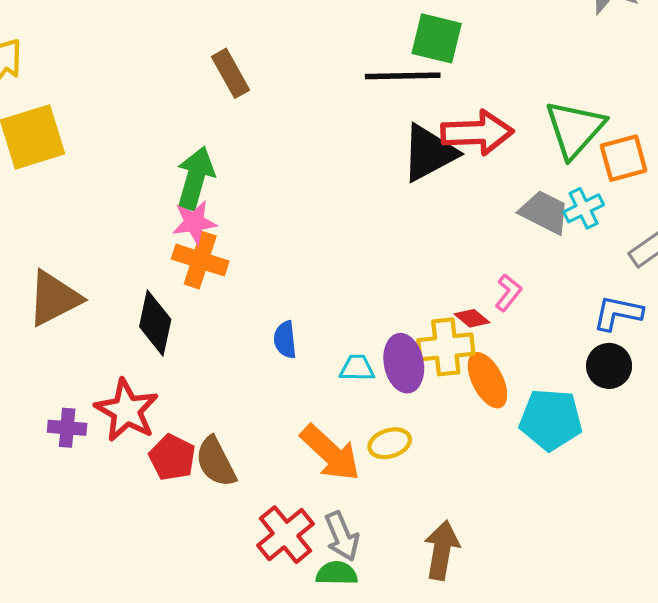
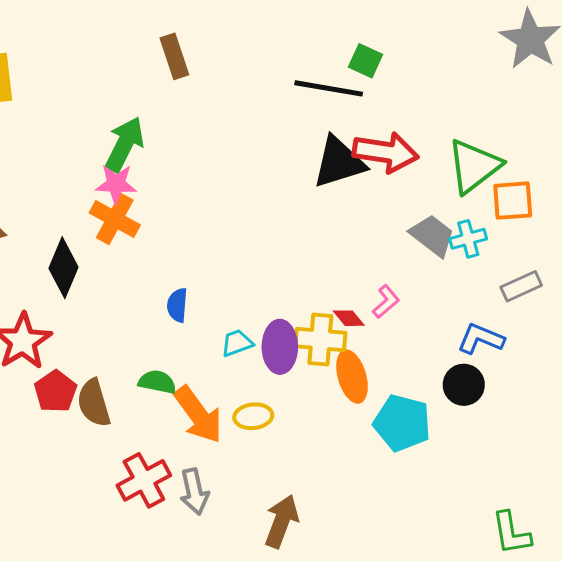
green square: (437, 38) -> (365, 61), size x0.7
cyan trapezoid: (357, 368) -> (237, 343), turned -32
green semicircle: (337, 573) -> (157, 382), moved

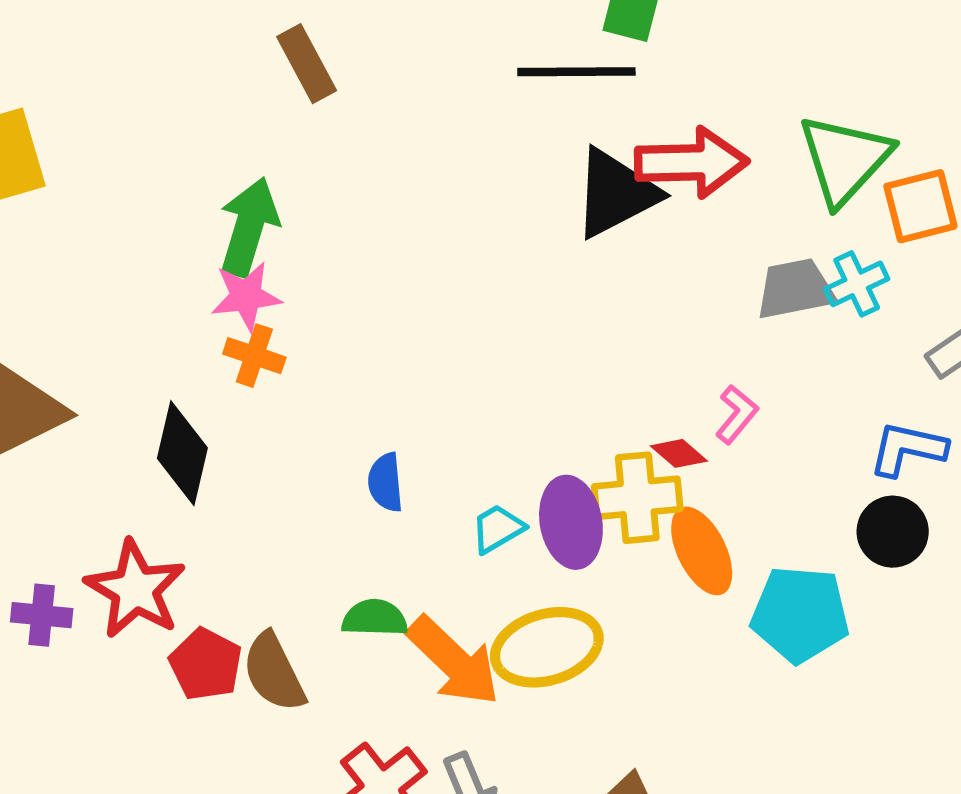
orange cross: (115, 219) -> (254, 356), size x0.7
gray trapezoid: (432, 235) -> (795, 289), turned -39
yellow ellipse: (253, 416) -> (547, 647), size x1.6

